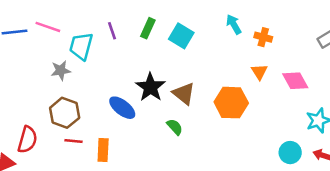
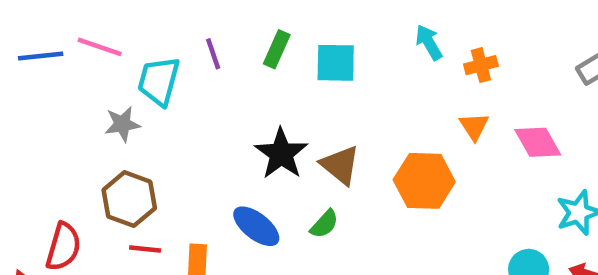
cyan square: (181, 36) -> (336, 63), turned -30
orange cross: (263, 37) -> (481, 65), turned -30
blue ellipse: (122, 108) -> (256, 226), moved
green semicircle: (175, 127) -> (324, 224), turned 84

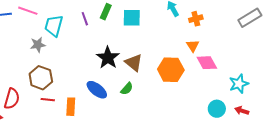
purple line: (213, 54) -> (85, 19), moved
pink diamond: (538, 142) -> (207, 63), moved

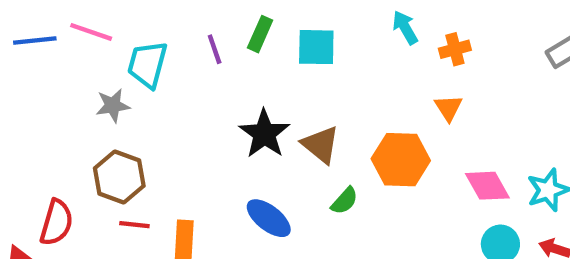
pink diamond: (207, 63) -> (487, 186), moved
green semicircle: (127, 89) -> (344, 201), moved
blue ellipse: (97, 90) -> (269, 218), moved

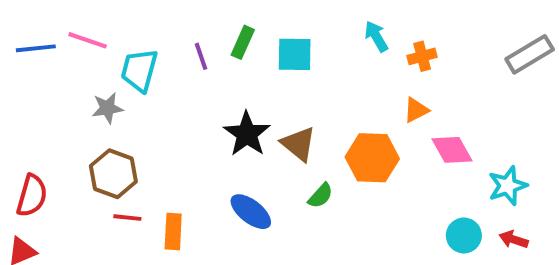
orange triangle: (448, 108) -> (416, 110), turned 36
pink diamond: (487, 186) -> (452, 150), moved
red semicircle: (56, 222) -> (32, 196), moved

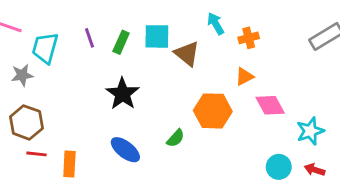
green rectangle: (243, 42) -> (121, 42), moved
brown triangle: (299, 144) -> (187, 54), moved

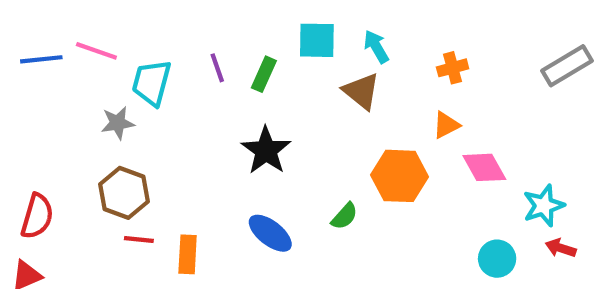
cyan arrow: (216, 24) -> (376, 47), moved
cyan square: (157, 36) -> (317, 40), moved
red arrow: (315, 170) -> (561, 248), moved

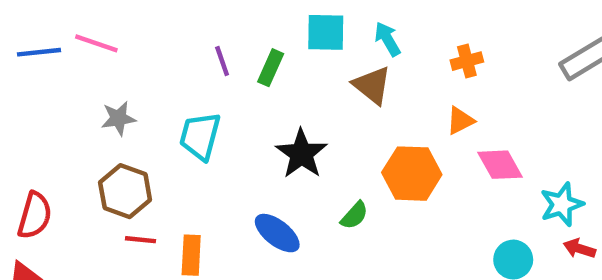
cyan trapezoid: (152, 83) -> (200, 136), moved
black star: (266, 150) -> (301, 154), moved

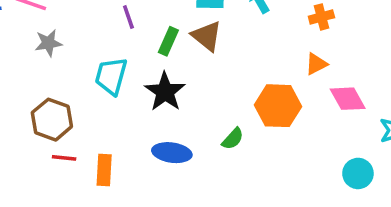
green rectangle: (271, 68) -> (168, 41), moved
brown triangle: (372, 85) -> (207, 36), moved
gray star: (118, 118) -> (48, 43), moved
black star: (301, 154) -> (165, 92), moved
blue ellipse: (277, 233) -> (172, 153), turned -30

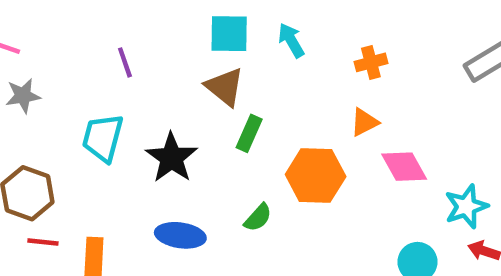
green rectangle: (168, 41) -> (249, 133), moved

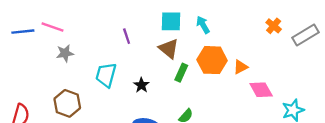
purple line: (125, 62) -> (127, 36), moved
orange cross: (371, 62) -> (274, 26), moved, turned -35
black star: (171, 158) -> (141, 85), size x0.6
orange hexagon: (316, 175) -> (212, 60), moved

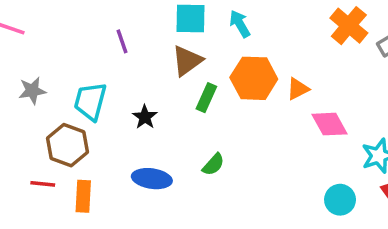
orange cross: (274, 26) -> (349, 26), size x1.5
brown triangle: (169, 49) -> (187, 61), turned 45
gray star: (65, 53) -> (32, 91), moved
brown hexagon: (67, 103) -> (67, 145), moved

